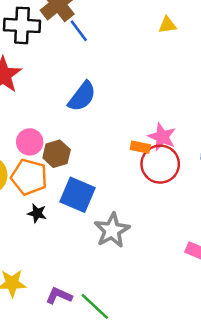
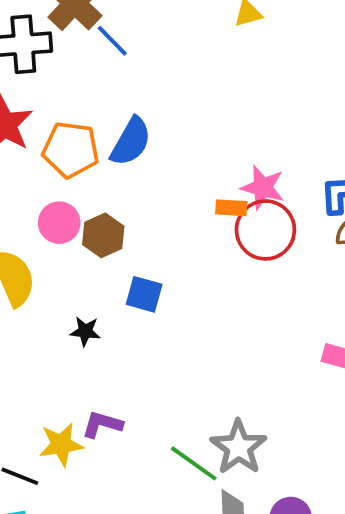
orange pentagon: (29, 177) -> (71, 150), moved
blue square: (78, 195) -> (144, 294), size x0.7
gray star: (112, 230) -> (239, 447), moved
purple L-shape: (59, 296) -> (102, 424), moved

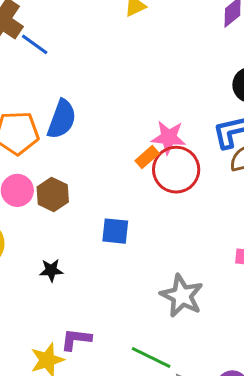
orange rectangle: (231, 208) -> (147, 157), turned -35
blue square: (144, 294) -> (115, 231), moved
gray star: (239, 447) -> (182, 296), moved

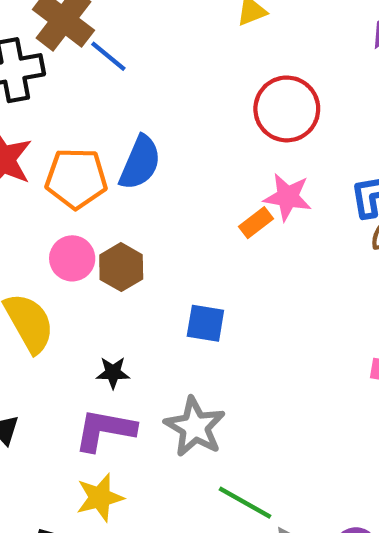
red circle: (176, 170) -> (287, 109), moved
gray star: (182, 296) -> (195, 427), moved
purple L-shape: (76, 339) -> (105, 430), moved, size x1.4

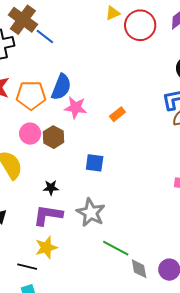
red circle: (287, 109) -> (140, 25), moved
pink star: (288, 197) -> (76, 108), moved

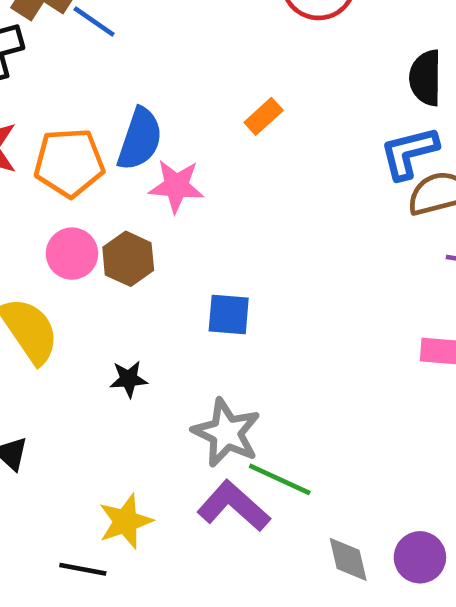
orange rectangle: (117, 114) -> (264, 116), moved
purple L-shape: (48, 215) -> (234, 506), moved, turned 36
green line: (116, 248) -> (280, 479), moved

